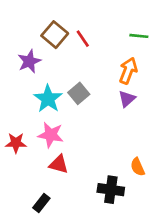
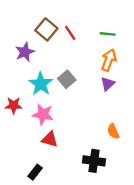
green line: (139, 36) -> (108, 34), moved
red star: (16, 143) -> (14, 105), moved
orange semicircle: (138, 167) -> (113, 131), moved

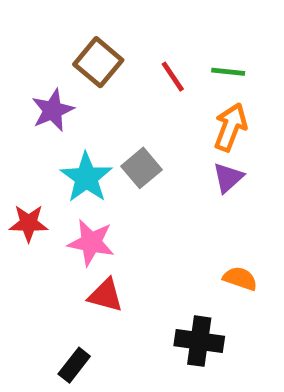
red line: (70, 33) -> (173, 77), moved
orange semicircle: (113, 131) -> (240, 279), turned 133

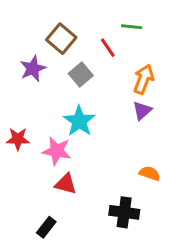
green line: (228, 72) -> (132, 27), moved
gray square: (142, 168) -> (81, 75), moved
cyan star: (86, 178) -> (79, 121), moved

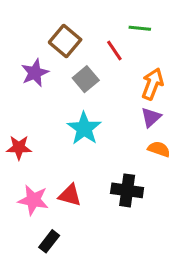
pink star: (57, 151) -> (33, 200), moved
orange semicircle: (150, 173) -> (159, 149), moved
black cross: (124, 212) -> (127, 190), moved

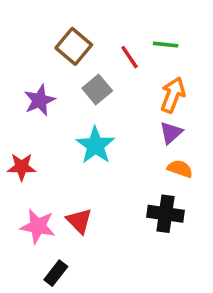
green line: (140, 28) -> (166, 45), moved
purple star: (35, 73) -> (40, 100), moved
black cross: (127, 190) -> (166, 214), moved
red triangle: (70, 195) -> (79, 221), turned 30

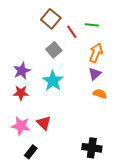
brown square: (74, 46) -> (51, 19), moved
purple star: (40, 100) -> (22, 71), moved
red star: (22, 167) -> (21, 93), moved
black cross: (166, 214) -> (92, 148), moved

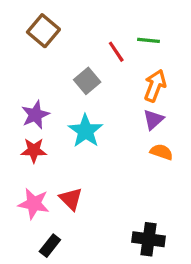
brown square: (51, 19) -> (43, 31), moved

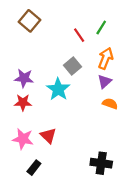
green line: (149, 40) -> (101, 27), turned -64
gray square: (87, 81) -> (73, 66), moved
purple star: (35, 115) -> (24, 78), turned 30

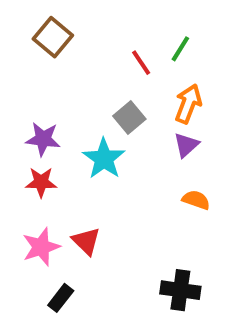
orange semicircle: (110, 104) -> (196, 200), moved
pink star: (23, 139) -> (41, 247), turned -30

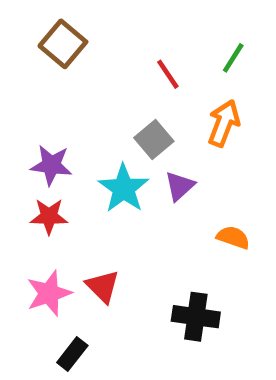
green line: (180, 49) -> (233, 58), moved
purple triangle: (186, 145) -> (180, 186), moved
black cross: (180, 290) -> (196, 317), moved

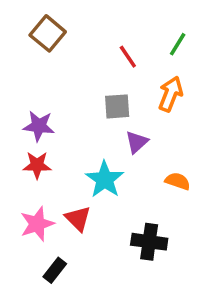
gray square: (154, 139) -> (117, 106), turned 36
cyan star: (124, 188) -> (105, 179), moved

